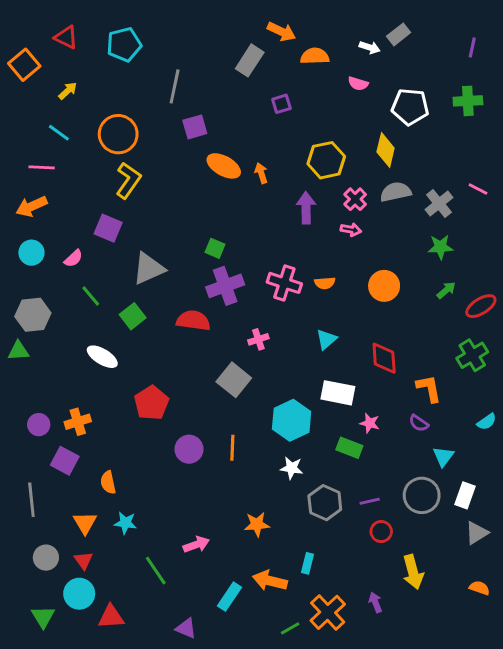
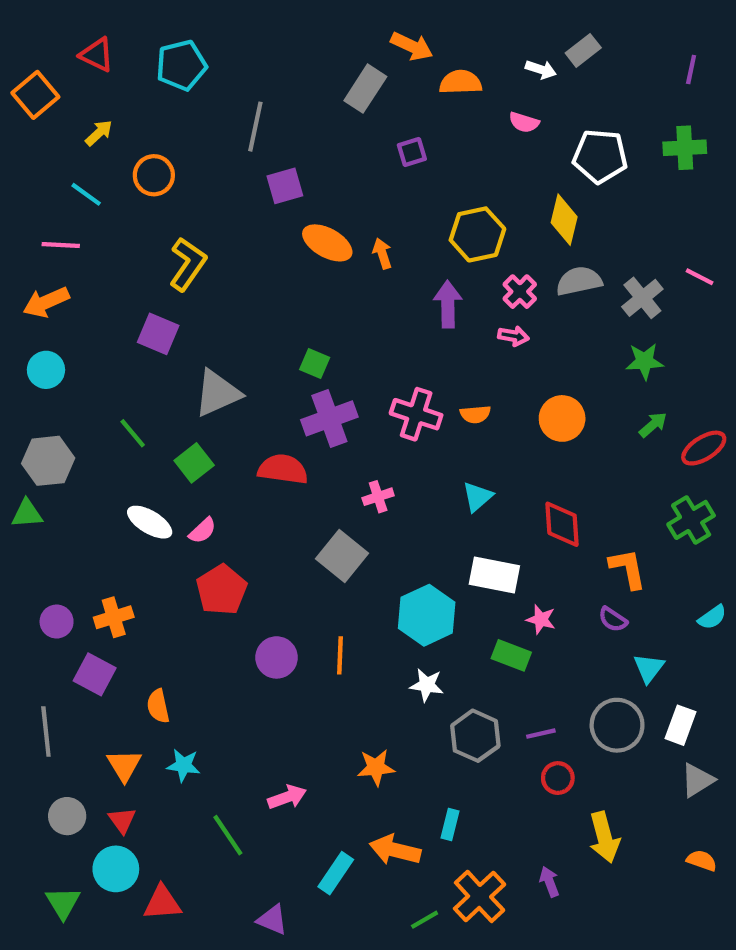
orange circle: (118, 134) -> (154, 175), moved, size x0.7
pink semicircle: (73, 258) -> (203, 531), moved

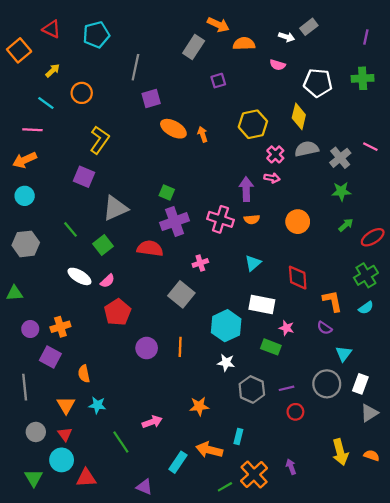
purple arrow: (448, 304) -> (246, 189), moved
green triangle: (27, 514) -> (15, 293), moved
cyan semicircle: (712, 617) -> (366, 308), moved
yellow arrow: (604, 837) -> (340, 452), moved

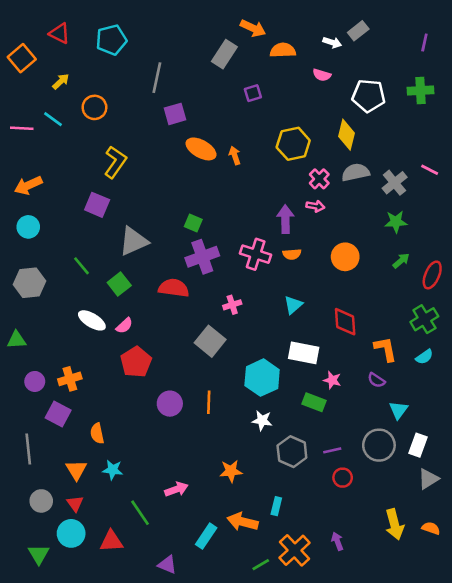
pink line: (32, 130) -> (22, 128), moved
red ellipse: (373, 237) -> (432, 275), turned -35
red triangle: (86, 478) -> (111, 541), moved

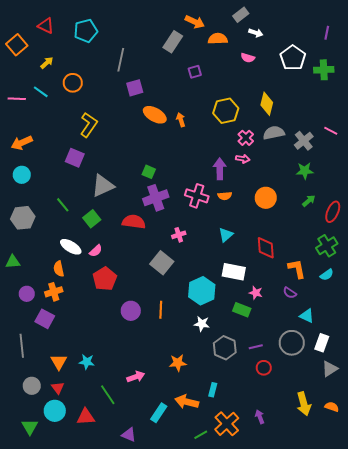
gray rectangle: (358, 31) -> (241, 15), moved
white pentagon: (369, 96) -> (293, 58), moved, turned 30
cyan triangle: (398, 410) -> (307, 316), turned -42
orange semicircle: (97, 433) -> (59, 269), moved

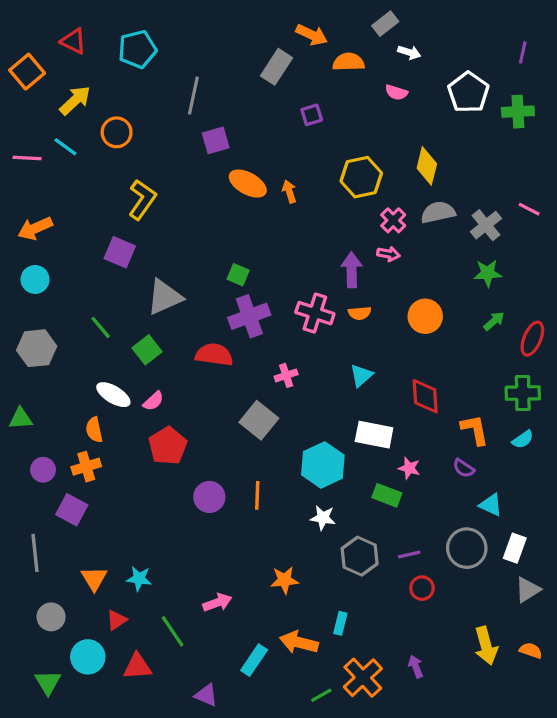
yellow arrow: (47, 63) -> (75, 100), size x1.5
green cross: (327, 246) -> (523, 393), turned 30
red triangle: (58, 388) -> (117, 620), moved, turned 32

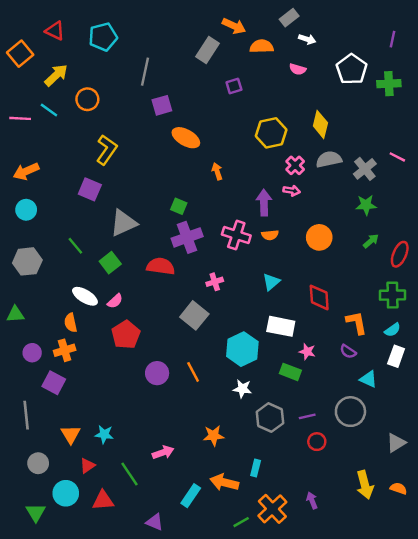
orange arrow: (289, 192) -> (217, 171), moved
orange line: (257, 495) -> (193, 372), turned -30
white rectangle: (515, 548) -> (396, 356), moved

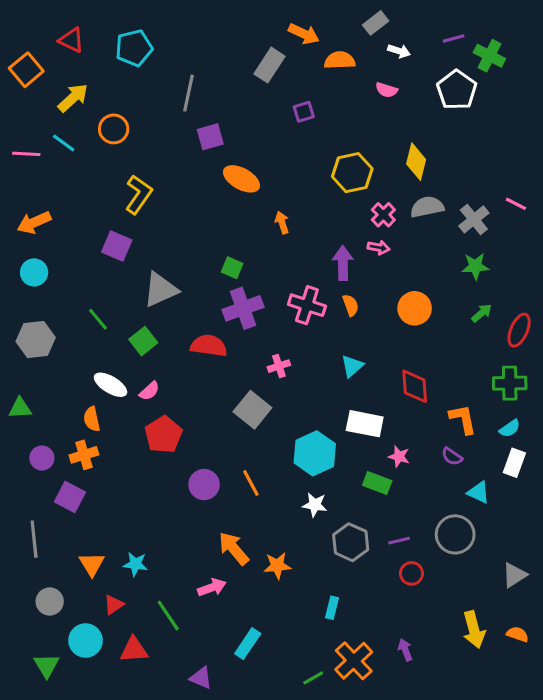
purple line: (392, 39) -> (454, 39), moved, turned 63
green cross: (389, 84) -> (489, 56), moved, turned 30
orange semicircle: (270, 235) -> (351, 305), turned -105
orange arrow: (224, 482) -> (234, 548), moved, turned 36

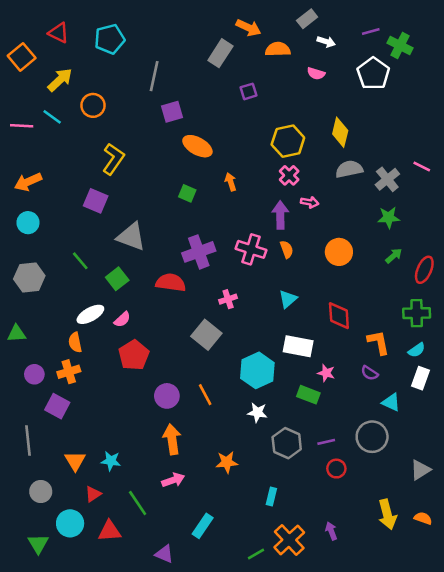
pink cross: (383, 215) -> (289, 175), moved
green square: (232, 268) -> (187, 193), moved
gray triangle: (160, 290) -> (131, 237), turned 44
white ellipse: (110, 385) -> (90, 314), turned -60
orange arrow: (234, 548) -> (172, 439), moved, turned 32

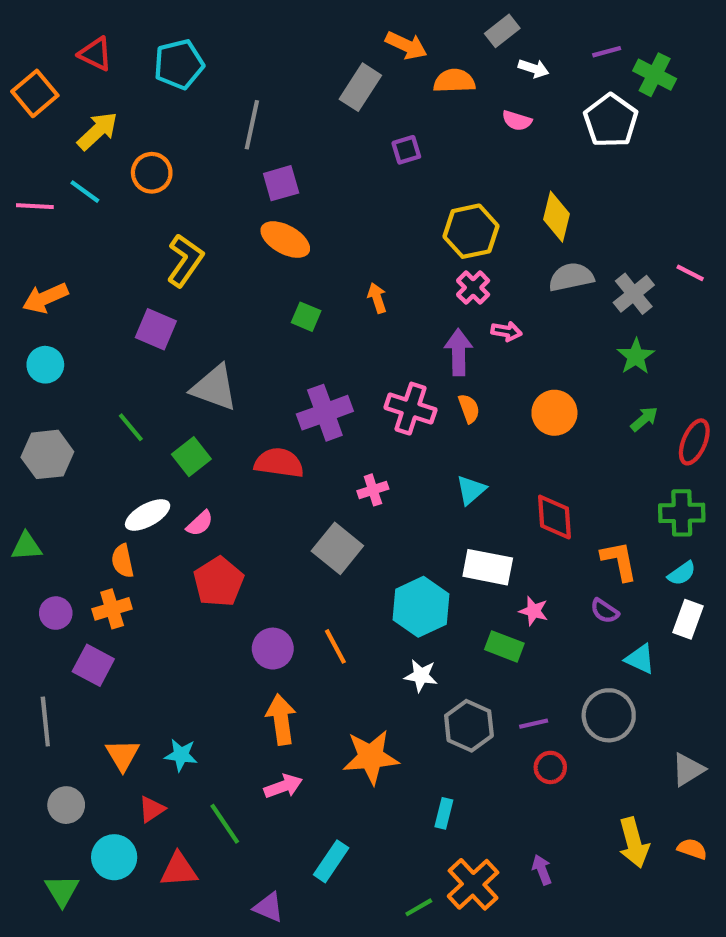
orange ellipse: (197, 146) -> (285, 240), moved
green star: (389, 218) -> (636, 356), turned -30
orange star: (227, 462) -> (371, 757), size x1.5

